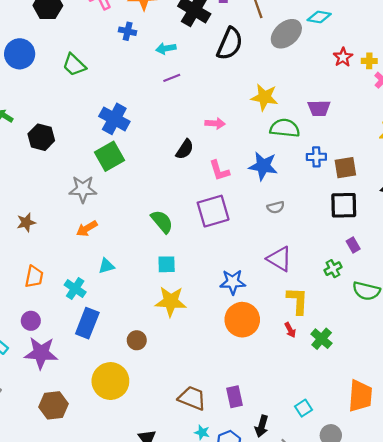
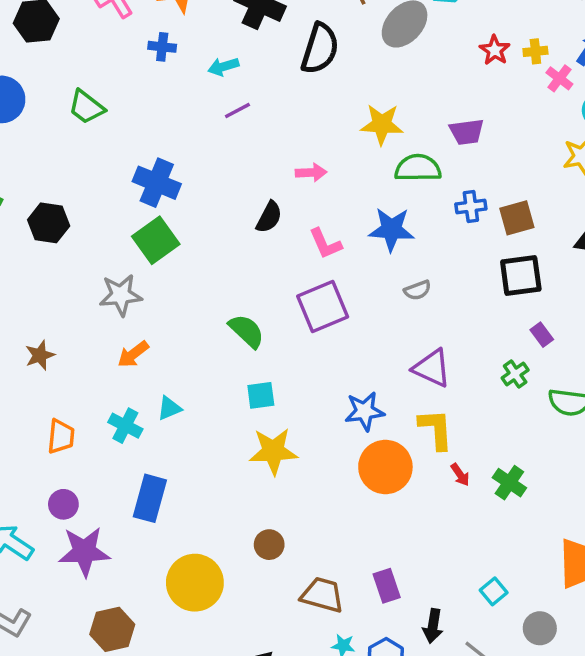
cyan cross: (75, 289) -> (125, 426), moved
yellow L-shape: (298, 301) -> (436, 429), moved
brown circle: (137, 340) -> (269, 545), moved

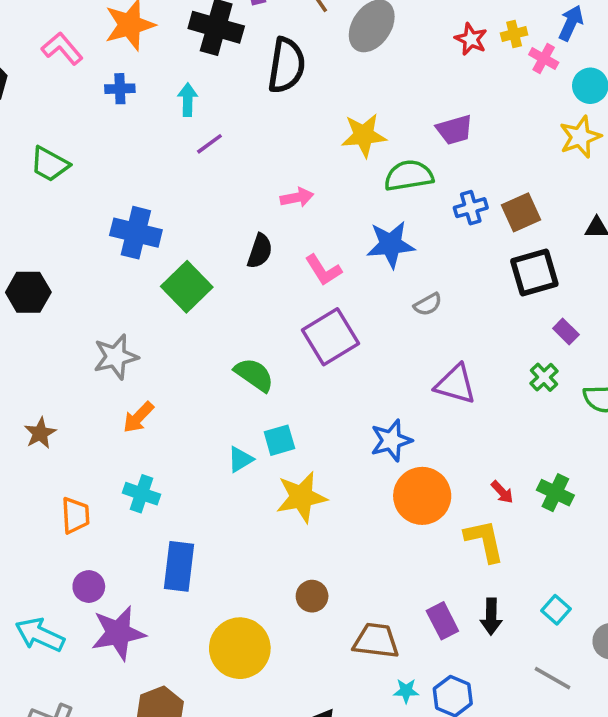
cyan arrow: (223, 67) -> (188, 100), turned 116
green square: (156, 240) -> (187, 287), moved
cyan triangle: (169, 408) -> (240, 459), moved
yellow L-shape: (436, 429) -> (484, 541), moved
black arrow: (433, 626) -> (491, 617), moved

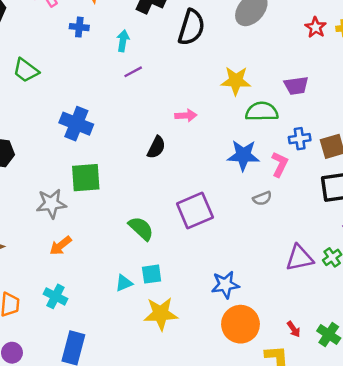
pink L-shape: (323, 270) -> (280, 164), moved, turned -130
green square: (187, 287) -> (86, 178), moved, turned 32
purple triangle: (455, 384) -> (300, 258), moved, turned -36

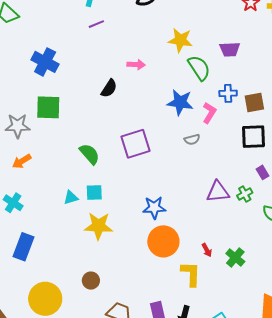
green semicircle: (262, 112) -> (199, 68), turned 52

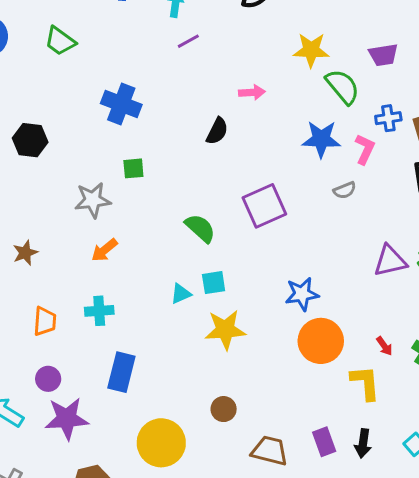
green square: (48, 107) -> (133, 168), size x0.6
cyan cross: (13, 203) -> (99, 311), turned -30

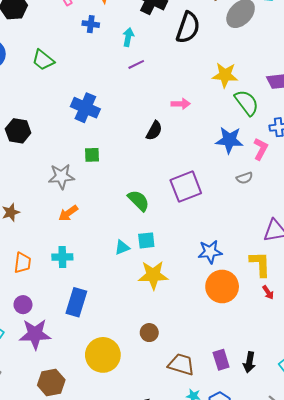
yellow L-shape: (365, 383) -> (260, 264), moved

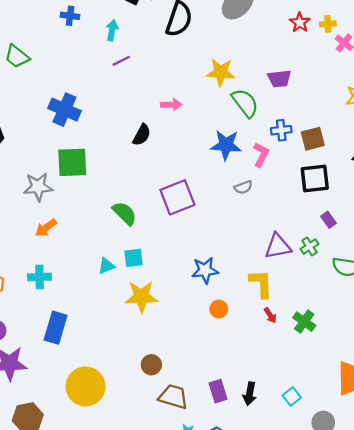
green square: (92, 155) -> (72, 162), size x1.8
orange circle: (222, 286) -> (219, 309), size x0.5
brown circle: (149, 333) -> (151, 365), moved

